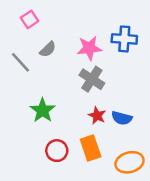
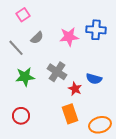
gray cross: (92, 79) -> (57, 72), moved
green star: (43, 110) -> (25, 77), moved, turned 30
blue semicircle: (122, 118) -> (94, 79), moved
red circle: (57, 151) -> (21, 116), moved

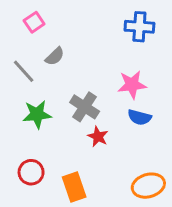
blue cross: (96, 30) -> (139, 27), moved
pink star: (69, 37) -> (132, 85), moved
red star: (75, 89) -> (98, 137), moved
orange rectangle: (70, 114) -> (74, 187), moved

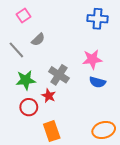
red star: (98, 137) -> (49, 96), moved
red circle: (31, 172) -> (29, 107), moved

